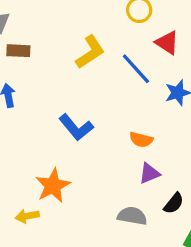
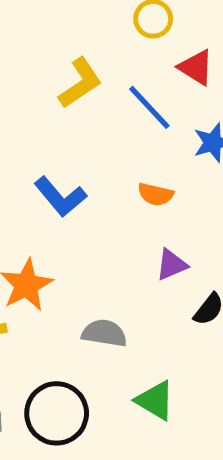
orange semicircle: (141, 140) -> (155, 194), moved
gray semicircle: (132, 216) -> (104, 333), moved

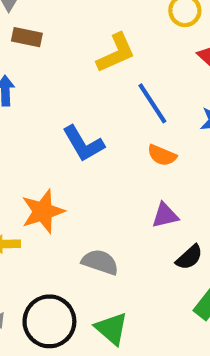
blue line: (149, 107) -> (152, 103), moved
green triangle: (155, 401) -> (111, 329), moved

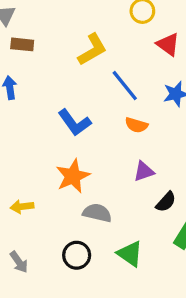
orange star: (43, 211) -> (73, 176), moved
black circle: (49, 321) -> (77, 255), moved, size x0.7
green triangle: (111, 329) -> (130, 254), moved

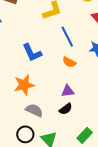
black semicircle: (166, 202) -> (66, 109), moved
black circle: (77, 255) -> (25, 134), moved

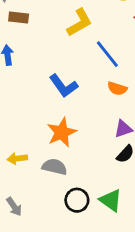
gray semicircle: (34, 110) -> (55, 167), moved

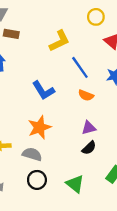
black circle: (77, 200) -> (37, 180), moved

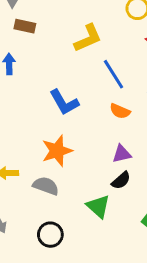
black circle: (37, 180) -> (50, 235), moved
green triangle: (75, 184) -> (98, 206), moved

